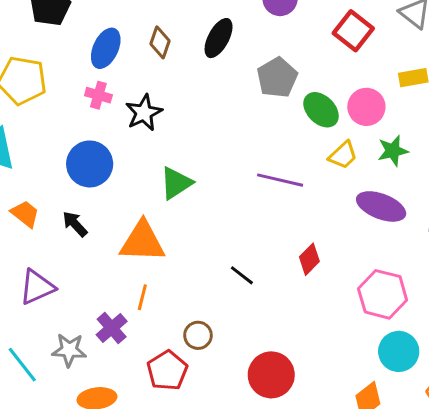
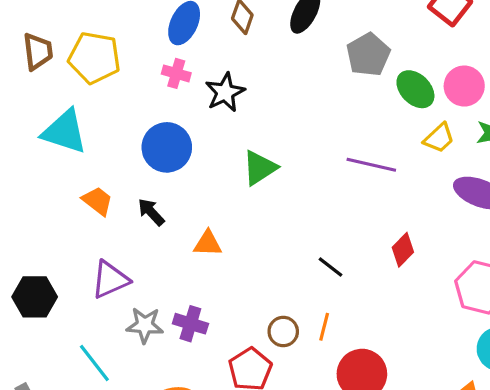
orange triangle: (142, 242) -> (208, 243), moved, size x0.6
orange line: (142, 297) -> (324, 327), moved
purple cross: (112, 328) -> (190, 324), turned -32
gray star: (69, 350) -> (145, 325), moved

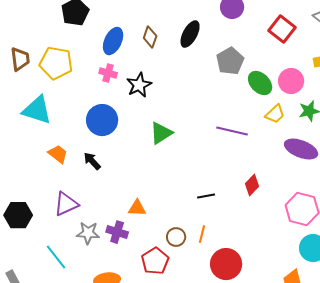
orange triangle: (208, 243) -> (137, 208), moved
black line: (330, 267) -> (206, 196), turned -48

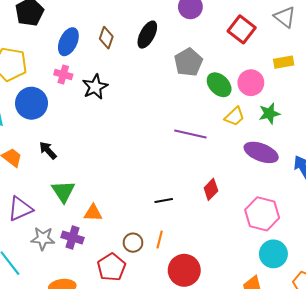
blue circle: (102, 120) -> (31, 103), moved
green triangle: (161, 133) -> (63, 191), moved, turned -30
black arrow: (92, 161) -> (48, 150), moved

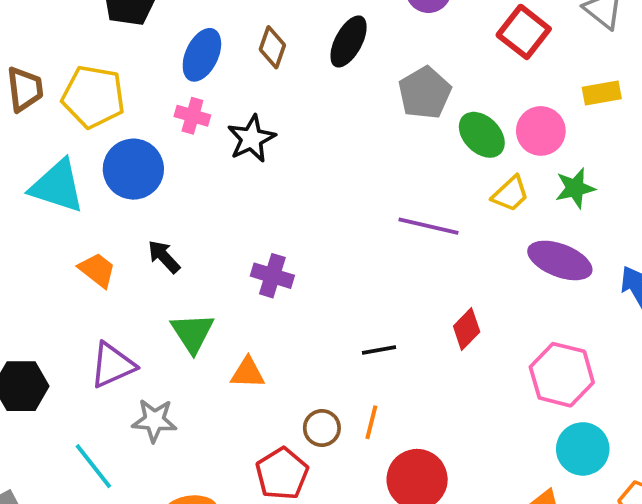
purple cross: (72, 237) -> (272, 276), moved

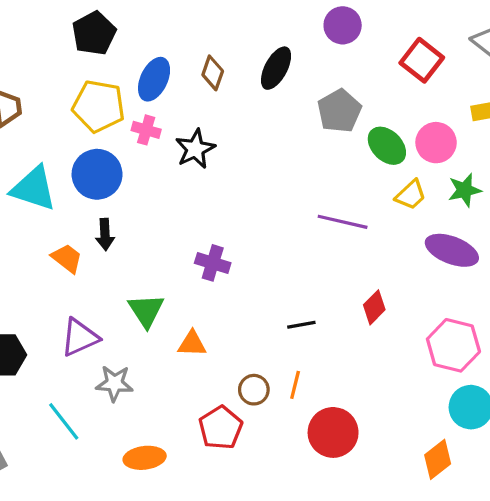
yellow pentagon: (93, 97) -> (99, 106), moved
black arrow: (164, 257) -> (105, 234), moved, turned -140

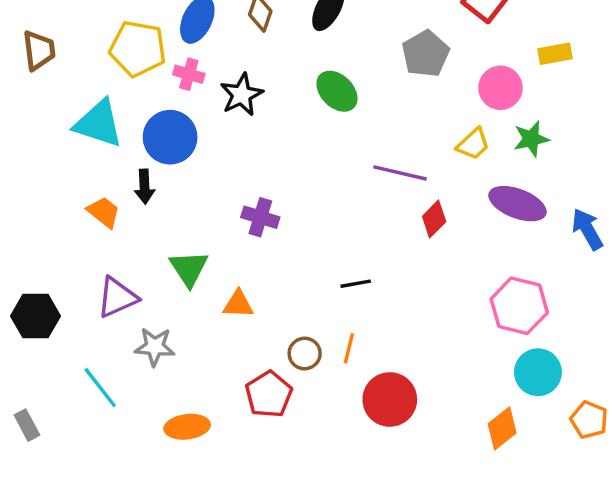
gray pentagon: (339, 111) -> (426, 54), moved
green ellipse: (387, 146) -> (337, 91), moved
blue circle: (97, 174) -> (170, 137), moved
cyan triangle: (34, 189) -> (99, 124), moved
red diamond: (374, 307) -> (434, 219), moved

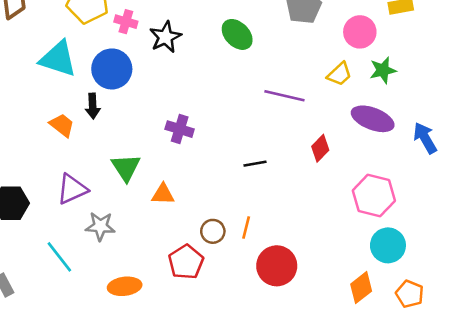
red diamond: (434, 219) -> (320, 148), moved
black line: (356, 284) -> (255, 164), moved
orange pentagon: (589, 420) -> (410, 294), moved

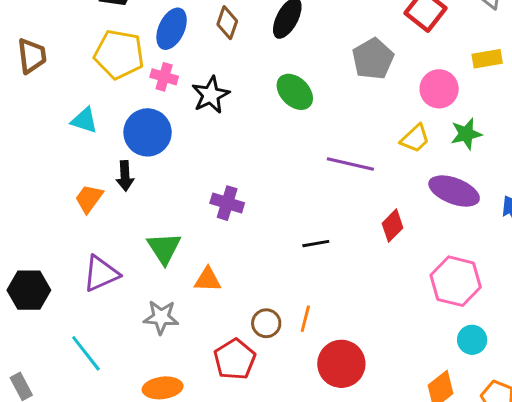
cyan triangle: (58, 59) -> (84, 120), size x0.6
orange trapezoid: (62, 125) -> (89, 199), turned -92
gray star: (100, 226) -> (161, 317), moved
cyan circle: (388, 245) -> (472, 340), size x0.7

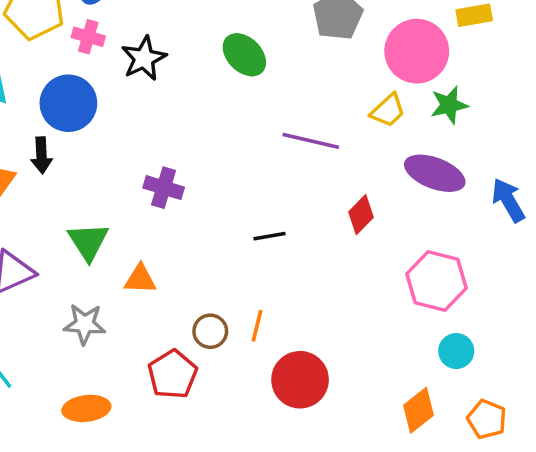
pink circle: (439, 89) -> (417, 51), size x1.4

